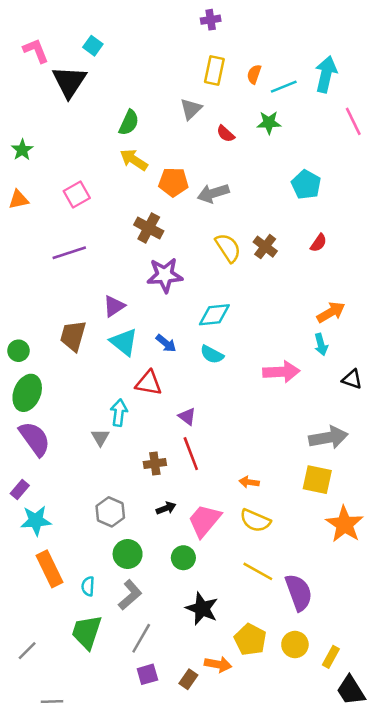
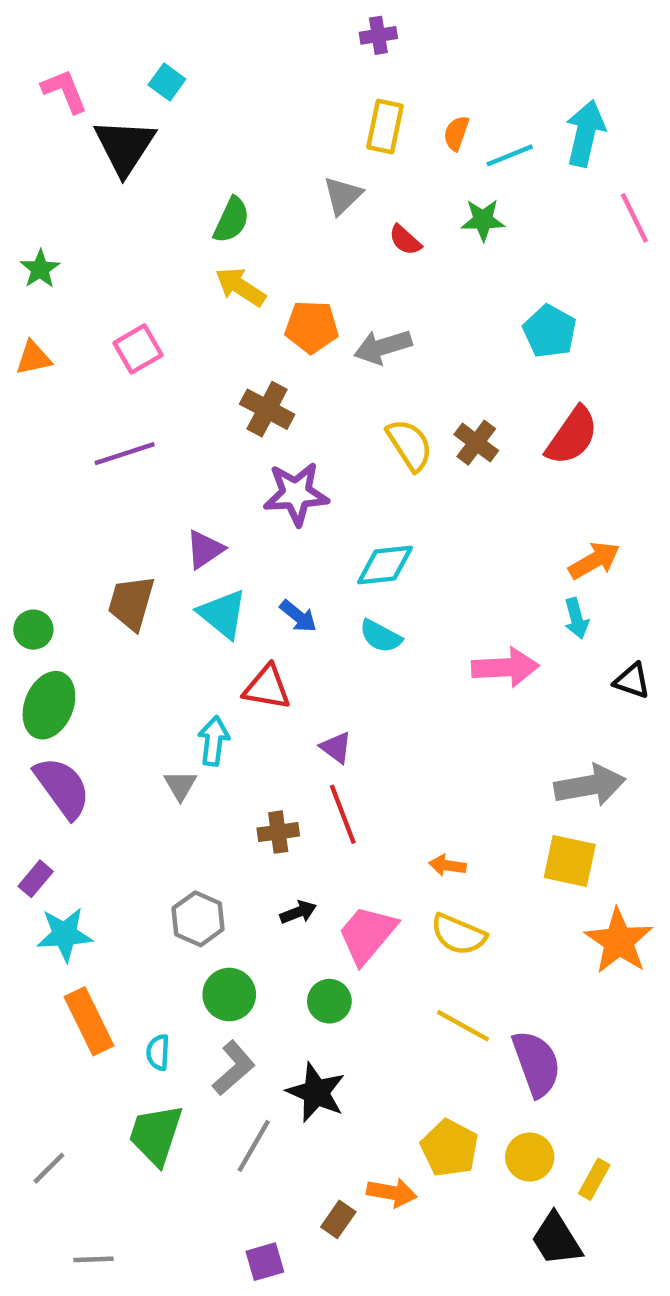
red semicircle: (319, 243) -> (572, 436), size x1.8
black star: (202, 609) -> (316, 1092), moved
purple square: (147, 674) -> (265, 1262), moved
black trapezoid: (351, 690) -> (556, 1239), moved

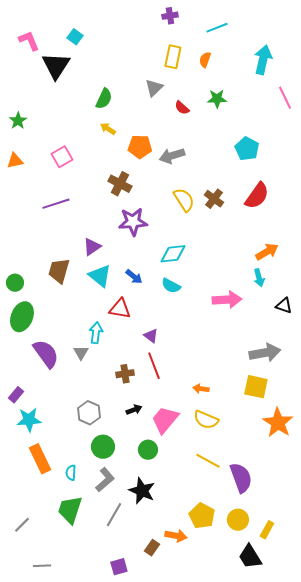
cyan line: (510, 155) -> (217, 28), moved
yellow arrow: (240, 287) -> (108, 129), size x0.7
purple semicircle: (62, 788) -> (46, 354), moved

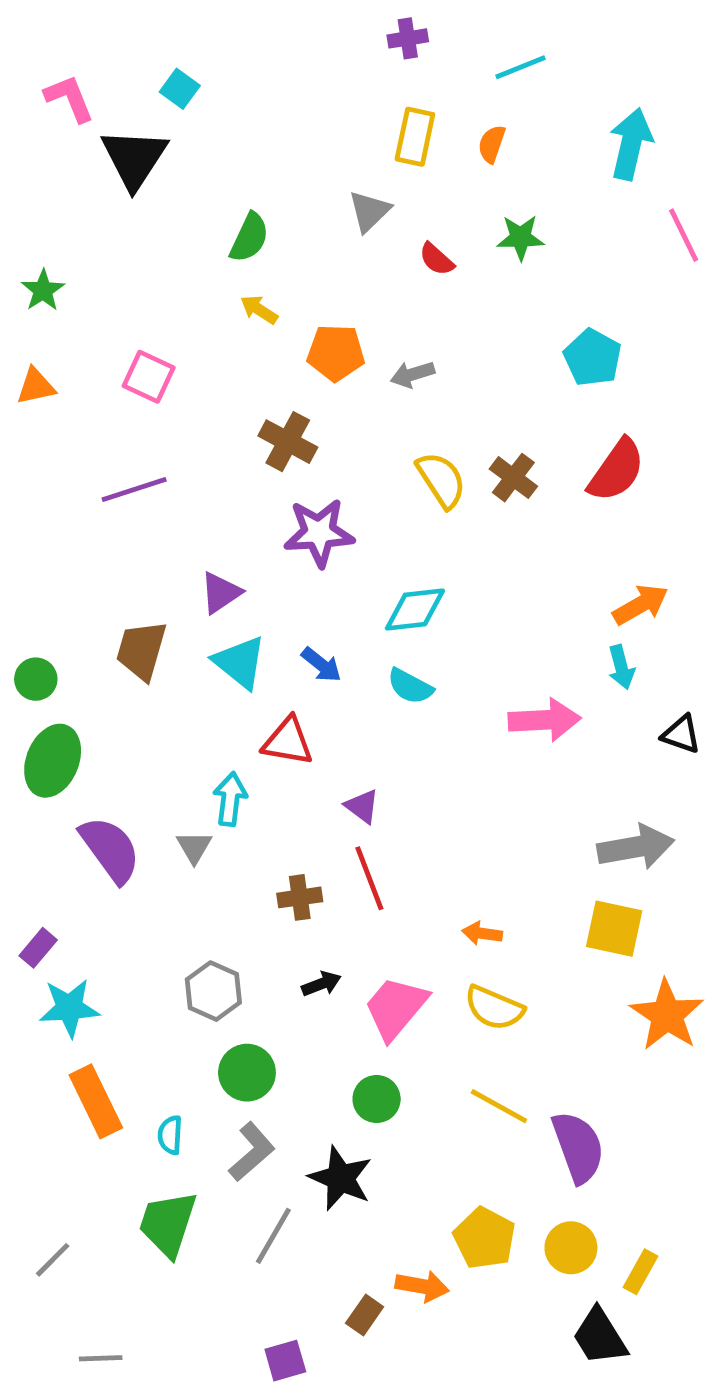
gray arrow: (172, 156) -> (413, 374), size x0.7
pink square: (62, 157) -> (149, 377), turned -35
green circle: (148, 450) -> (377, 1099), moved

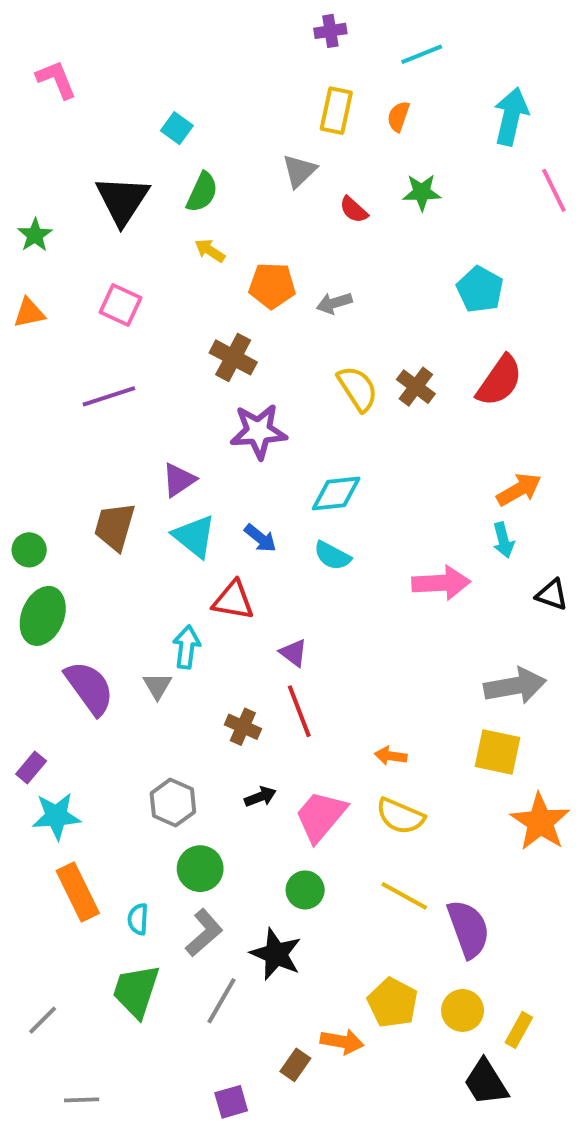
cyan square: (180, 89) -> (177, 128), moved
black triangle: (134, 158) -> (122, 200), moved
brown cross: (300, 897) -> (243, 727), turned 32

